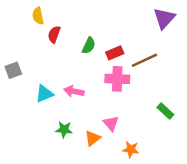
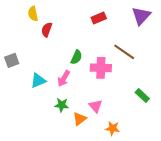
green semicircle: (89, 46) -> (76, 57), moved
red rectangle: (115, 53) -> (99, 18), moved
brown line: (144, 60) -> (124, 52), turned 60
pink arrow: (74, 91) -> (64, 78), turned -70
green star: (64, 130) -> (62, 105), moved

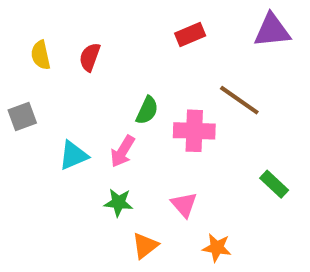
yellow semicircle: (33, 14) -> (41, 55), moved
purple triangle: (141, 16) -> (272, 30), turned 42
orange triangle: (80, 119) -> (145, 246), moved

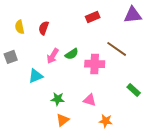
green semicircle: (147, 110) -> (72, 54), turned 32
pink arrow: (123, 151) -> (53, 56), moved
pink triangle: (184, 205) -> (90, 100), turned -32
orange triangle: (145, 246) -> (63, 120), moved

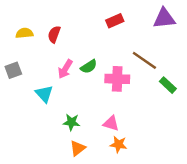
yellow semicircle: (20, 27) -> (24, 33), turned 96
cyan triangle: (36, 76) -> (44, 94), turned -49
green rectangle: (134, 90) -> (168, 85), moved
orange star: (106, 121) -> (118, 144), moved

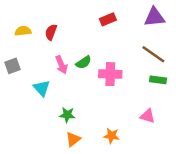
brown line: (144, 60) -> (153, 54), moved
pink arrow: (65, 69) -> (61, 65), turned -54
green rectangle: (168, 85) -> (158, 80), turned -35
pink triangle: (111, 123) -> (148, 116), moved

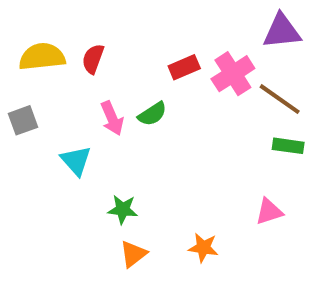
red rectangle: (108, 19) -> (184, 67), moved
yellow semicircle: (23, 31) -> (42, 57), size x1.5
pink cross: (110, 74) -> (233, 74), moved, turned -35
pink triangle: (148, 116) -> (269, 212), turned -35

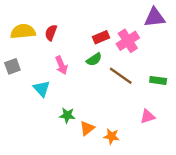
brown line: (280, 99) -> (121, 76), moved
green semicircle: (152, 114) -> (94, 59), moved
orange triangle: (133, 254) -> (87, 128), moved

